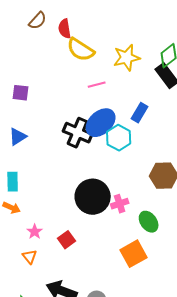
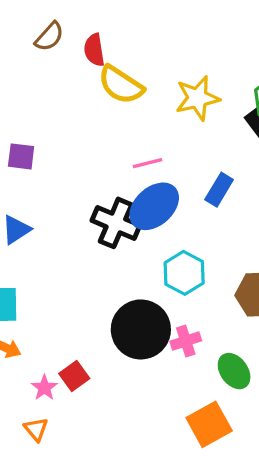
pink line: (97, 85) -> (148, 163), moved
cyan hexagon: (119, 138) -> (184, 273), moved
red square: (67, 240) -> (74, 376), moved

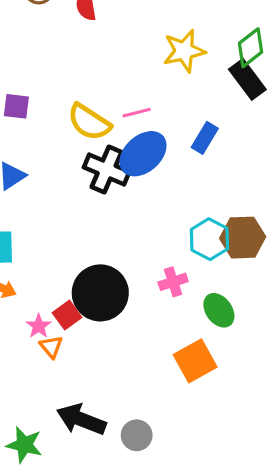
yellow semicircle: (121, 85) -> (89, 122), moved
cyan hexagon: (184, 273) -> (209, 239), moved
black circle: (141, 329) -> (100, 293), moved
orange triangle: (36, 429) -> (51, 347), moved

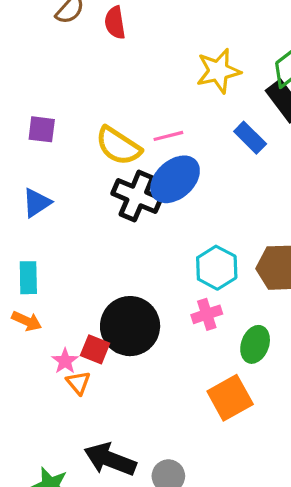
blue rectangle: (205, 138) -> (250, 138), moved, turned -76
cyan hexagon: (209, 239) -> (217, 268), moved
green ellipse: (219, 310) -> (255, 344), turned 56
red square: (67, 315) -> (95, 349), turned -32

